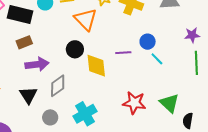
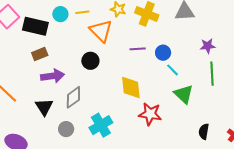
purple line: (123, 53) -> (138, 49), moved
yellow diamond: (96, 66) -> (131, 87), moved
green triangle: (169, 103) -> (184, 94), moved

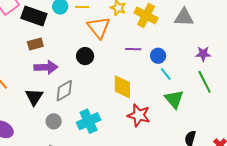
green line: (212, 74) -> (205, 82), turned -30

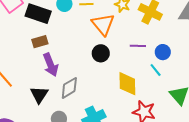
black circle: (85, 56) -> (101, 53), moved
purple arrow: (46, 67) -> (51, 65), turned 70
cyan line: (166, 74) -> (156, 70), moved

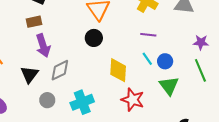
purple line: (138, 46) -> (148, 35), moved
blue circle: (163, 52) -> (165, 61), moved

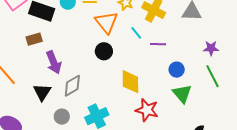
brown rectangle: (34, 22) -> (34, 39), moved
cyan line: (147, 59) -> (136, 33), moved

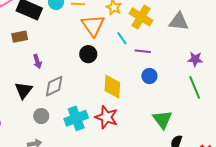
purple arrow: (54, 62) -> (37, 61), size x0.6
blue circle: (177, 70) -> (149, 76), moved
green triangle: (182, 94) -> (162, 119), moved
red star: (147, 110) -> (106, 117), moved

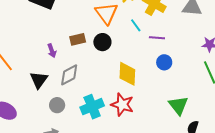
brown rectangle: (20, 37) -> (78, 39), moved

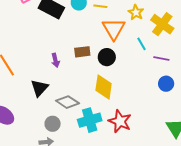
yellow diamond: (127, 74) -> (104, 87), moved
gray diamond: (69, 75) -> (67, 102), moved, turned 55
gray circle: (57, 105) -> (53, 124), moved

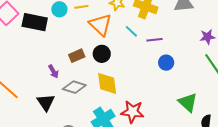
gray diamond: (67, 102) -> (74, 87), moved

